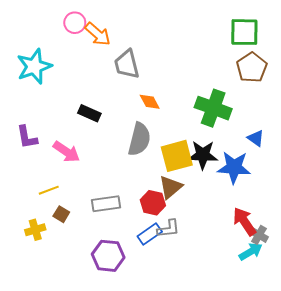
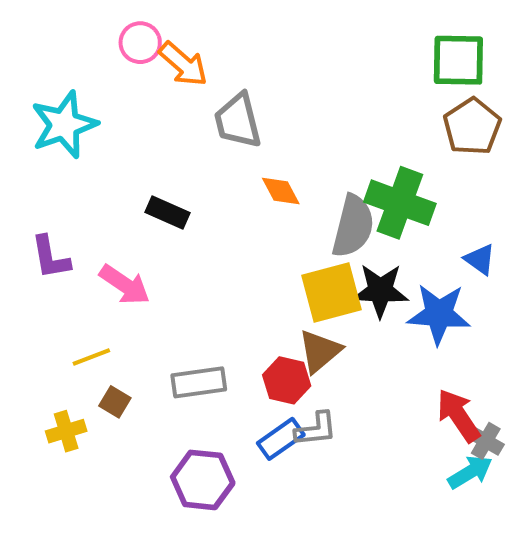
gray semicircle: (139, 139) -> (353, 226), moved

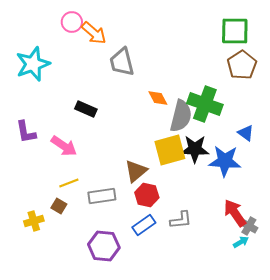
orange diamond: (281, 191) -> (158, 98), moved
brown triangle: (320, 351) -> (136, 171), moved
yellow line: (91, 357) -> (69, 183), moved
gray L-shape: (316, 429) -> (181, 220), moved
cyan arrow: (470, 472) -> (241, 242), size x0.7

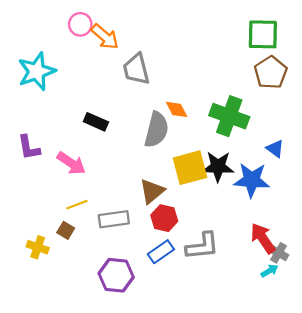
gray semicircle: (181, 116) -> (156, 130), moved
gray L-shape: (181, 220) -> (202, 246), size x1.4
yellow cross: (34, 221) -> (38, 247), turned 36

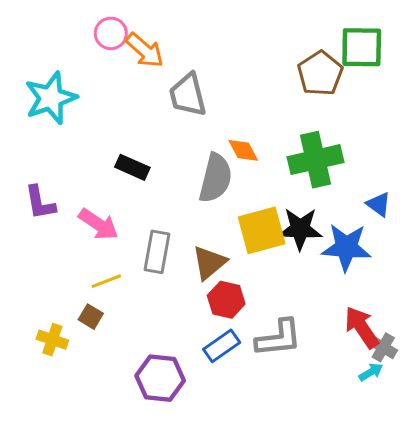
brown pentagon: (271, 72) -> (320, 73), moved
green cross: (229, 116) -> (315, 160), turned -33
gray rectangle: (114, 219) -> (157, 252), moved, turned -72

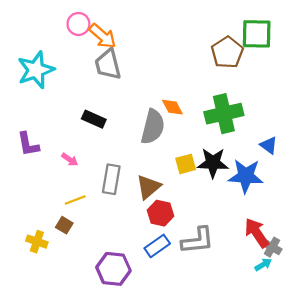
gray trapezoid: (188, 95) -> (108, 64), moved
pink arrow: (99, 224) -> (70, 160), size x0.6
yellow square: (262, 230) -> (186, 164), size x0.6

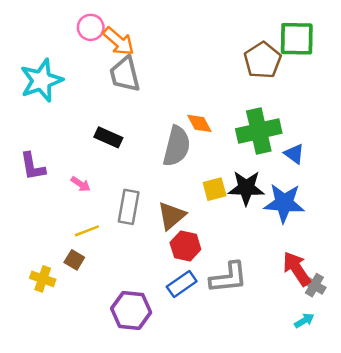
blue triangle: (269, 145) -> (294, 154), moved
cyan arrow: (263, 265) -> (304, 321), moved

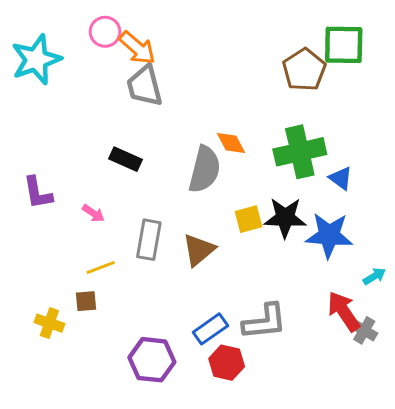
cyan star: (41, 80) -> (36, 60), moved
red hexagon: (185, 246) -> (227, 363), moved
brown square: (74, 260) -> (86, 301), turned -36
cyan arrow: (304, 321) -> (374, 276), moved

